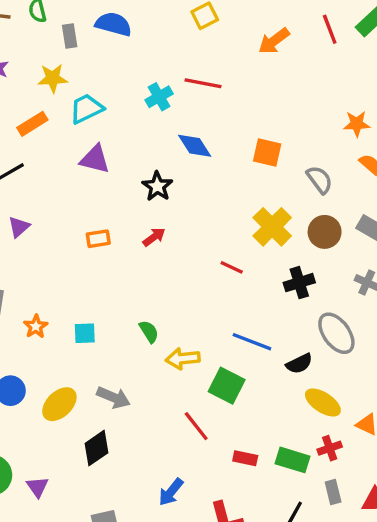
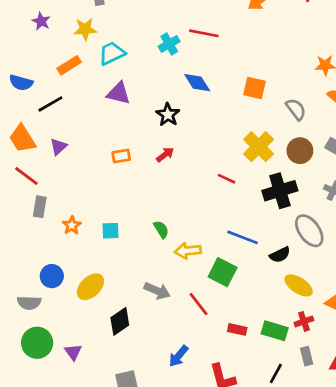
black cross: (299, 283) -> (280, 191), size x1.4
gray arrow: (113, 397) -> (157, 291), moved

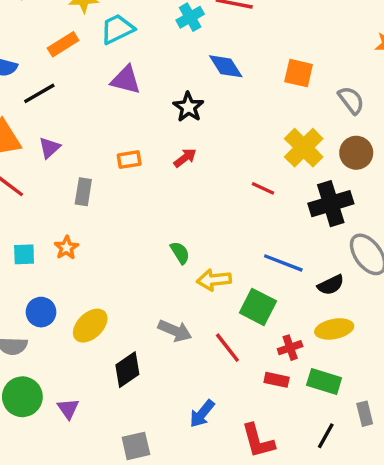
gray rectangle: (40, 207) -> (83, 192), moved
cyan square: (110, 231) -> (24, 254), moved
yellow ellipse: (299, 285) -> (334, 329), moved, turned -44
red cross: (304, 321) -> (290, 348), moved

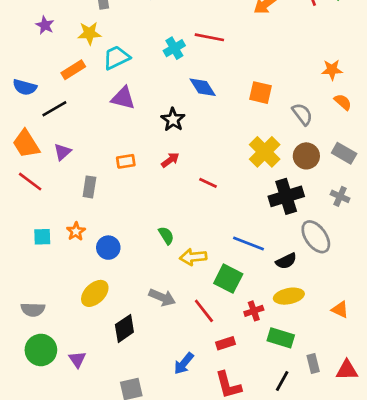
red line: (263, 188) -> (208, 183), moved
blue circle: (41, 312) -> (108, 248), moved
red rectangle: (277, 380) -> (226, 343), moved, turned -30

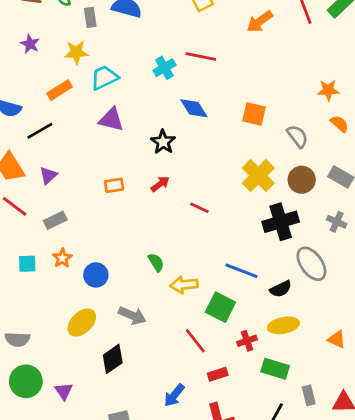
gray rectangle: (89, 187) -> (55, 220), moved, turned 55
gray arrow: (162, 297) -> (132, 316), moved

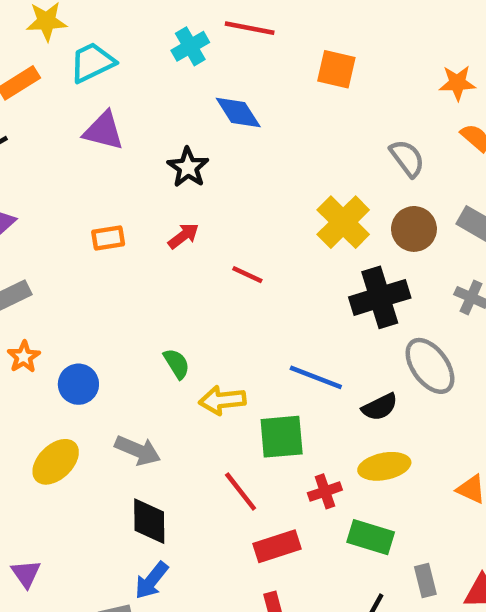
orange square: (254, 114) -> (336, 69), moved
green square: (220, 307) -> (282, 437), turned -32
black diamond: (113, 359) -> (149, 521), moved, turned -56
red rectangle: (218, 374) -> (277, 546), size x1.4
blue arrow: (174, 395) -> (151, 580), moved

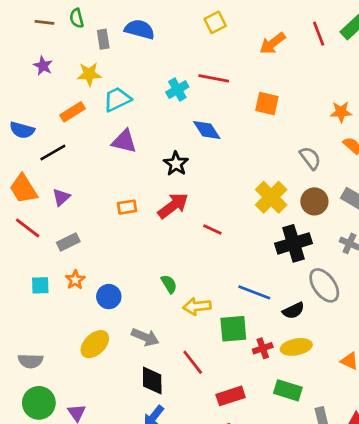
red arrow: (183, 236) -> (173, 206), size x1.6
red line: (241, 491) -> (193, 362), moved
red cross: (325, 491) -> (263, 348), moved

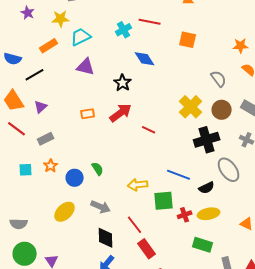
green semicircle: (169, 284) -> (98, 169), moved
red rectangle: (231, 396) -> (147, 249), moved, turned 72

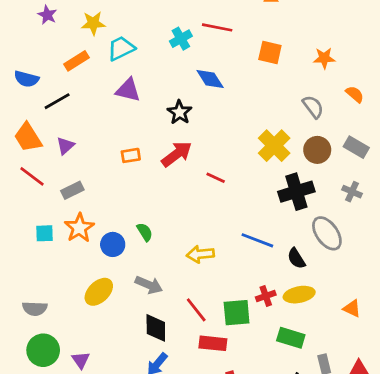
orange star: (241, 46) -> (324, 58), moved
orange star: (51, 166) -> (79, 228), size x1.5
black semicircle: (207, 188) -> (296, 258), turned 84
green square: (164, 201) -> (237, 313), moved
red rectangle: (147, 249) -> (213, 343), turned -48

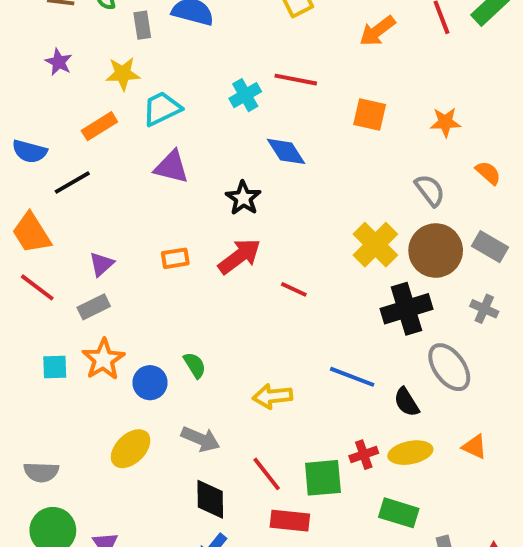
purple triangle: (65, 146) -> (101, 264), moved
brown circle: (317, 150) -> (436, 251), size x1.4
orange triangle: (352, 308) -> (475, 447), moved

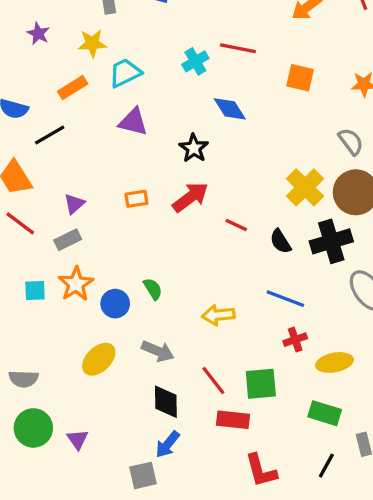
black semicircle: (406, 402) -> (280, 241), moved
red cross: (364, 455) -> (295, 340), moved

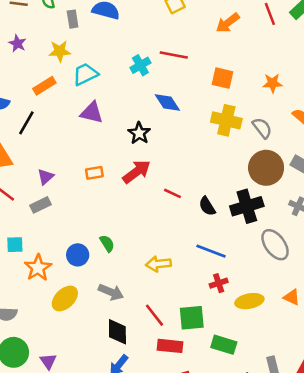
black line: (50, 135) -> (26, 123), turned -30
yellow cross: (305, 187) -> (226, 120), moved, turned -32
orange star: (76, 284) -> (38, 268), moved
green rectangle: (325, 413) -> (224, 345), moved

